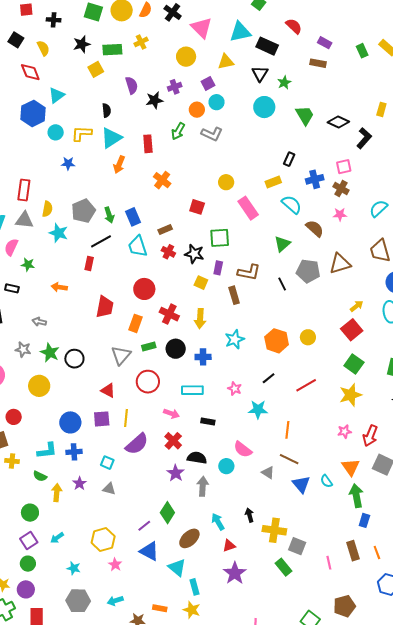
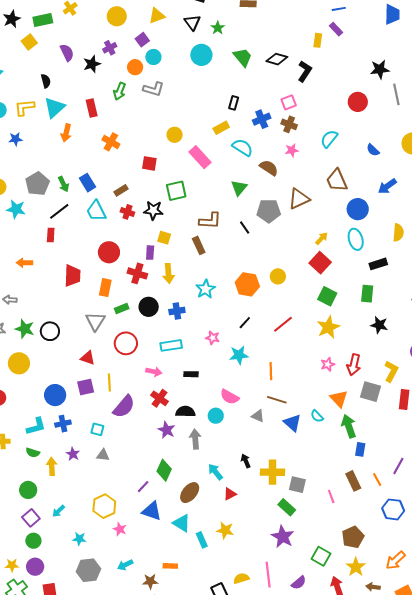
purple rectangle: (218, 268) -> (150, 253), moved
purple star: (235, 573) -> (283, 537), moved
yellow star: (192, 610) -> (225, 530), moved

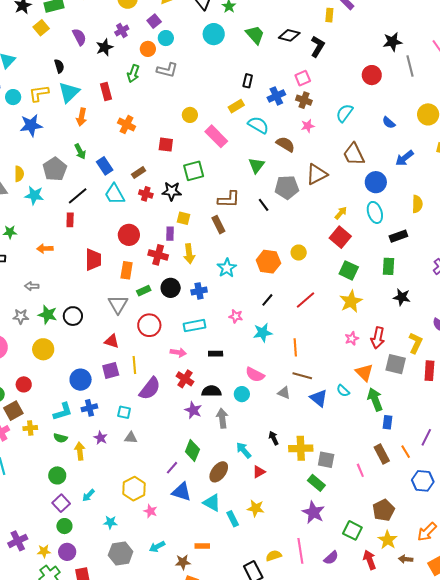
blue star: (15, 139) -> (31, 125), size x1.6
green arrow: (63, 184) -> (80, 151), moved

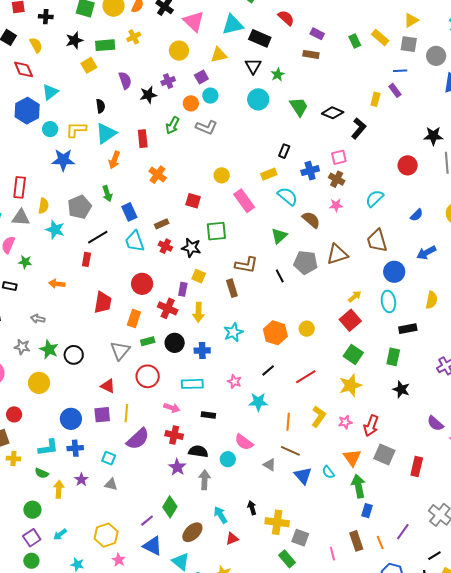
blue semicircle: (389, 123) -> (417, 215), turned -96
yellow L-shape: (416, 343) -> (318, 417), moved
red cross: (185, 379) -> (174, 435), turned -30

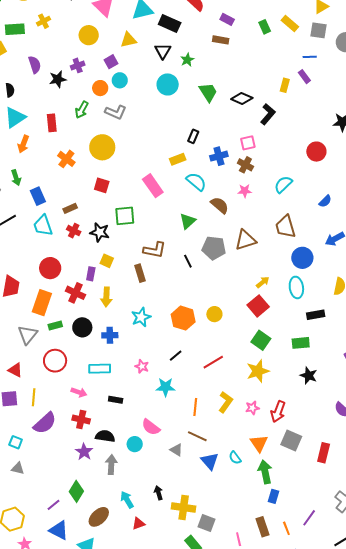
yellow circle: (222, 175) -> (102, 147), moved, size x1.6
orange rectangle: (134, 318) -> (42, 303), size x1.4
green rectangle: (393, 357) -> (301, 343), turned 72

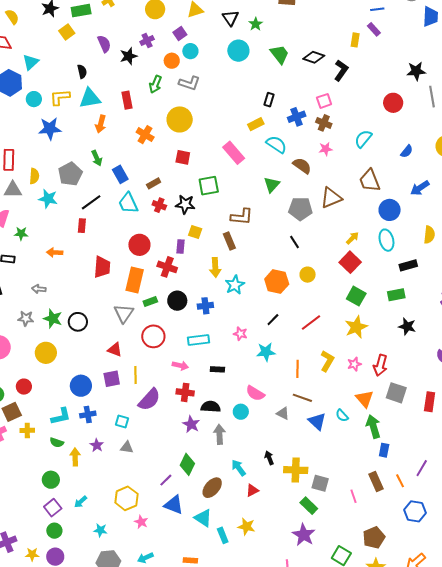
cyan triangle: (15, 117) -> (90, 98), turned 30
black line: (188, 261) -> (294, 242), moved
yellow arrow: (106, 297) -> (215, 267), moved

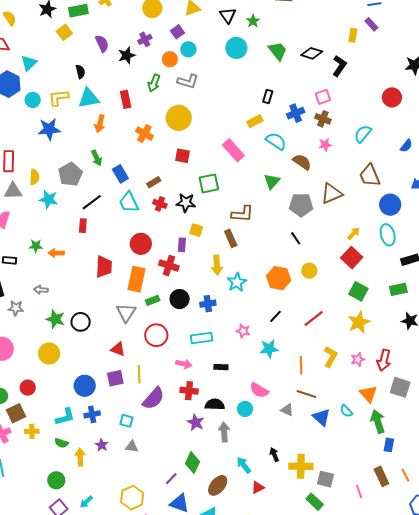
green star: (21, 234) -> (36, 246), moved
gray star: (26, 318) -> (16, 308), moved

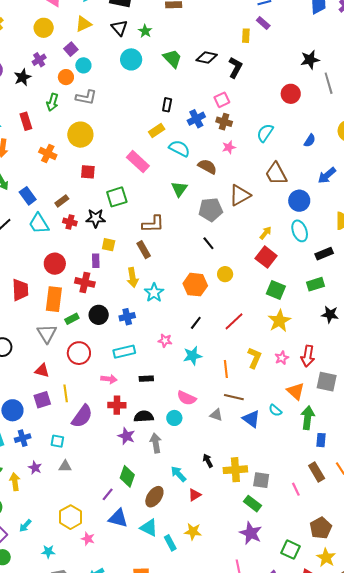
green arrow: (378, 421) -> (308, 418), turned 30

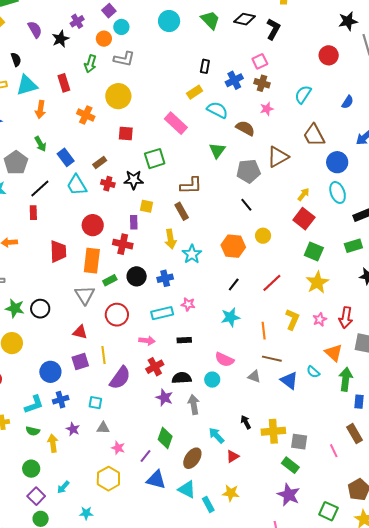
pink star: (165, 341) -> (188, 304), moved
red cross: (117, 405) -> (155, 367), turned -30
pink star: (88, 539) -> (118, 448), moved

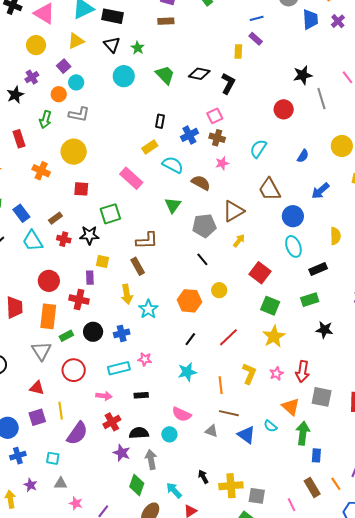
yellow arrow: (303, 194) -> (239, 241), moved
green diamond: (165, 438) -> (137, 485), moved

